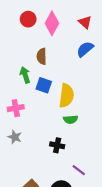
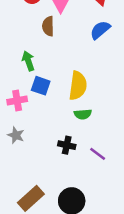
brown semicircle: (42, 56) -> (48, 26), moved
blue square: (44, 85) -> (41, 86), moved
purple line: (79, 170) -> (98, 154), moved

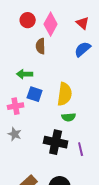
green arrow: (28, 61) -> (25, 74), turned -70
black cross: (67, 145) -> (56, 142), size x1.6
purple line: (98, 154) -> (81, 149), turned 40

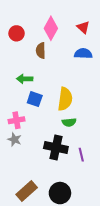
red circle: (28, 20) -> (17, 33), moved
blue semicircle: (83, 49) -> (83, 54), turned 42
pink cross: (16, 106) -> (17, 120), moved

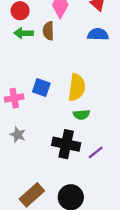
green arrow: (25, 79) -> (24, 33), moved
pink cross: (17, 120) -> (14, 98), moved
purple line: (81, 155) -> (96, 152), turned 64

